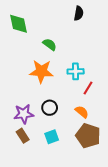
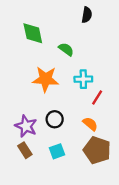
green diamond: (18, 24) -> (33, 33), moved
green semicircle: (50, 44) -> (66, 49), moved
purple star: (24, 114) -> (26, 126), turned 30

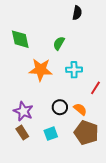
green diamond: (33, 33) -> (20, 39), moved
green semicircle: (66, 49) -> (59, 43), turned -96
red line: (97, 97) -> (95, 88), moved
black circle: (55, 119) -> (60, 107), moved

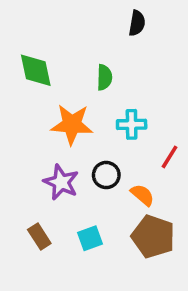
green semicircle: (59, 43) -> (104, 77), turned 152
black circle: (60, 107) -> (106, 175), moved
purple star: (23, 111) -> (61, 182), moved

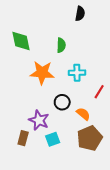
purple star: (61, 182) -> (39, 120), moved
brown rectangle: (39, 236) -> (23, 138), turned 48
brown pentagon: (153, 236) -> (90, 138), turned 30

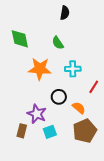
black semicircle: (80, 14) -> (65, 13), moved
green semicircle: (61, 45) -> (58, 43), turned 144

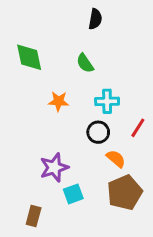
orange star: (40, 69) -> (59, 101), size x0.6
black circle: (59, 97) -> (98, 132), moved
purple star: (37, 114) -> (54, 167), turned 30
brown rectangle: (22, 131) -> (34, 216), moved

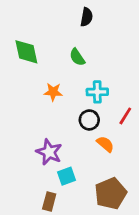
purple star: (54, 167) -> (49, 152), turned -30
brown pentagon: (125, 192) -> (111, 193), moved
brown rectangle: (34, 216) -> (49, 202), moved

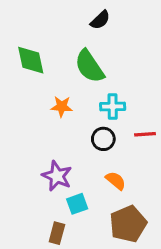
black semicircle: (87, 17) -> (100, 20), turned 36
green semicircle: (77, 57) -> (89, 66), size x1.6
red line: (125, 116) -> (145, 134), turned 54
orange semicircle: (105, 144) -> (116, 181), moved

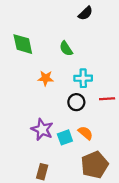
black semicircle: (100, 20) -> (85, 13), moved
green semicircle: (89, 66) -> (66, 49), size x0.6
cyan square: (77, 204) -> (65, 137), moved

